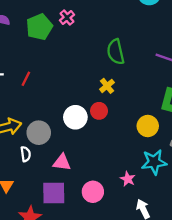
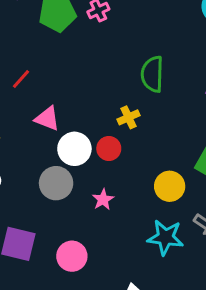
gray circle: (39, 133) -> (56, 183), moved
pink triangle: (62, 162) -> (47, 119), moved
pink star: (128, 179) -> (103, 199), moved

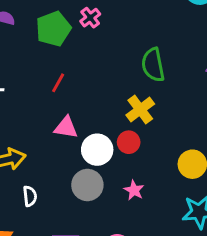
red line: (21, 79) -> (58, 83), moved
yellow cross: (129, 117) -> (140, 110), size x1.4

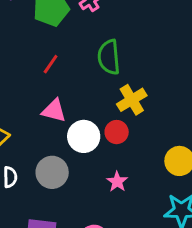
green semicircle: (153, 65) -> (109, 57), moved
gray circle: (87, 185) -> (52, 172), moved

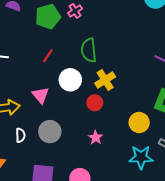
pink triangle: (54, 111) -> (40, 95), moved, turned 36
white circle: (84, 136) -> (70, 80), moved

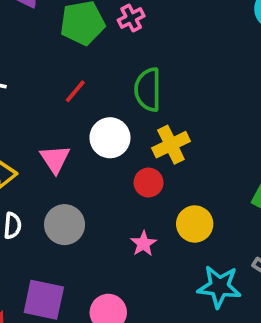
yellow circle: (139, 123) -> (195, 224), moved

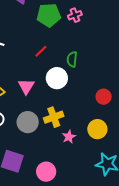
green semicircle: (148, 90) -> (72, 59), moved, size x0.7
yellow cross: (171, 145) -> (54, 117), moved
red circle: (149, 183) -> (104, 97), moved

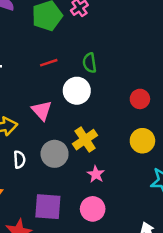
red line: (41, 51) -> (49, 63), turned 40
pink star: (69, 137) -> (96, 174), moved

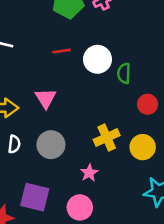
green semicircle: (90, 63) -> (124, 73), moved
white circle: (77, 91) -> (97, 59), moved
yellow cross: (85, 140) -> (107, 138), moved

